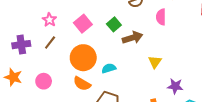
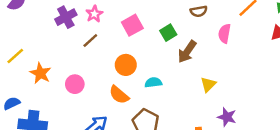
brown arrow: (132, 38) -> (187, 52), turned 132
purple cross: (21, 45) -> (66, 17), moved, turned -30
orange circle: (83, 58) -> (126, 65), size x0.7

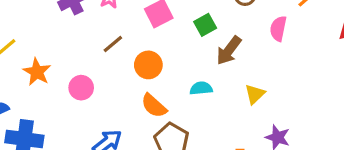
brown line: (90, 40) -> (113, 44), moved
cyan semicircle: (153, 82) -> (201, 88), moved
orange semicircle: (119, 95) -> (154, 106), moved

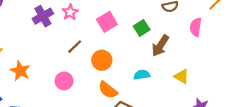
pink circle: (81, 88) -> (64, 81), moved
yellow triangle: (255, 94) -> (182, 76), turned -42

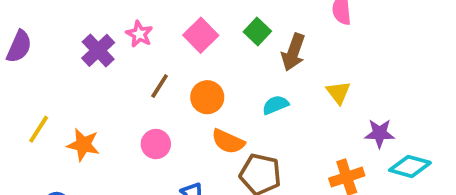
yellow triangle: (182, 76) -> (338, 92), turned 35

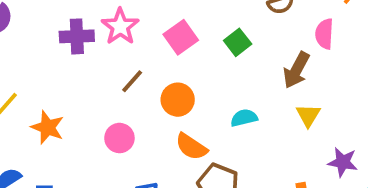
pink star: (139, 34) -> (120, 26), size x1.4
purple cross: (98, 50) -> (77, 36), turned 32
brown arrow: (293, 52) -> (296, 70), moved

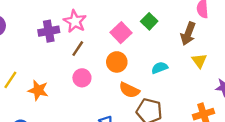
pink square: (181, 37) -> (121, 33), moved
brown line: (132, 81) -> (78, 49), moved
pink circle: (119, 138) -> (82, 78), moved

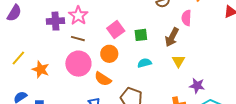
green square: (149, 21) -> (141, 35), moved, turned 32
brown line: (78, 49) -> (78, 39), turned 64
pink circle: (82, 78) -> (78, 64), size x1.6
orange semicircle: (129, 90) -> (103, 79), moved

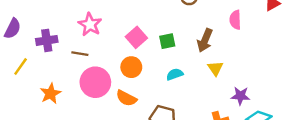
pink semicircle: (186, 18) -> (235, 20), moved
purple cross: (55, 21) -> (47, 40), moved
brown line: (78, 39) -> (80, 54), moved
yellow line: (18, 58) -> (21, 67), moved
orange star: (41, 69) -> (50, 94), turned 30

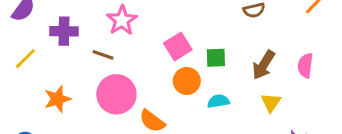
pink semicircle: (235, 20) -> (305, 66), moved
orange circle: (131, 67) -> (187, 81), moved

